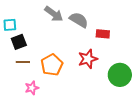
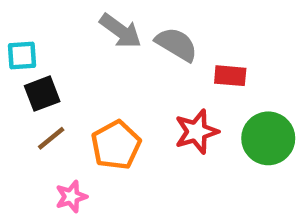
brown line: (23, 62) -> (51, 138), turned -40
green circle: (120, 75) -> (268, 138), moved

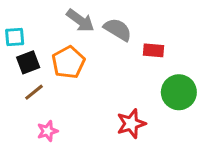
red star: (197, 132) -> (131, 124), moved
orange pentagon: (116, 145) -> (68, 62), moved

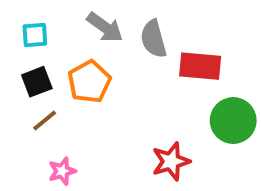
gray semicircle: (118, 30) -> (153, 39), turned -136
cyan square: (15, 37) -> (35, 35), moved
red rectangle: (153, 50) -> (200, 66), size x1.5

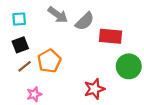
gray semicircle: (153, 39) -> (85, 21), turned -120
orange pentagon: (89, 82) -> (49, 61), moved

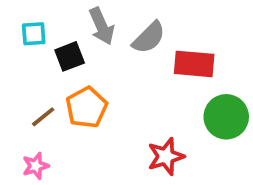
gray arrow: (58, 15) -> (102, 26), turned 30
black square: (20, 45) -> (70, 56), moved
pink star: (34, 94) -> (36, 166), moved

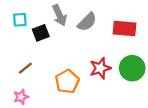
red rectangle: (194, 64) -> (124, 29), moved
orange pentagon: (87, 107) -> (67, 81), moved
red star: (166, 156) -> (100, 68), moved

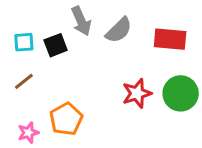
cyan square: (20, 20) -> (24, 42), moved
brown line: (25, 68) -> (24, 81), moved
orange pentagon: (67, 81) -> (66, 119), moved

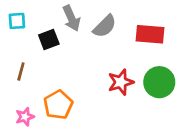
cyan square: (24, 42) -> (17, 21), moved
brown line: (24, 81) -> (21, 71), turned -36

